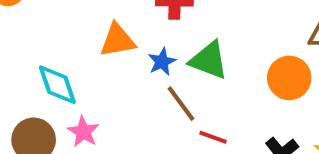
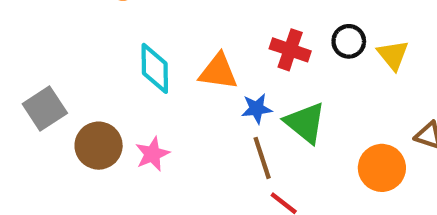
cyan diamond: (57, 85) -> (155, 68), moved

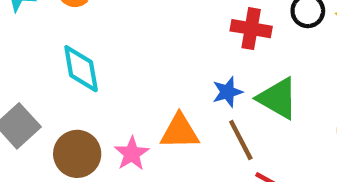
cyan diamond: (155, 68) -> (81, 69), moved
orange triangle: (218, 72) -> (180, 132), moved

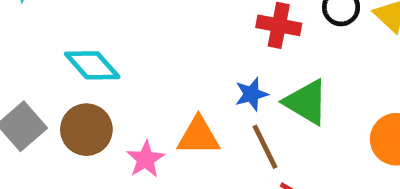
cyan diamond: (81, 69) -> (92, 65), turned -33
brown circle: (77, 154) -> (86, 130), moved

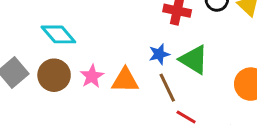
pink star: (146, 159) -> (92, 76), moved

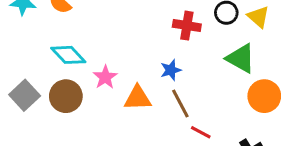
green triangle: (194, 60) -> (241, 58), moved
pink star: (92, 76) -> (105, 77), moved

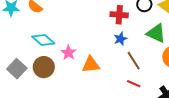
blue star: (171, 70) -> (120, 39), moved
brown line: (180, 104) -> (134, 61), moved

